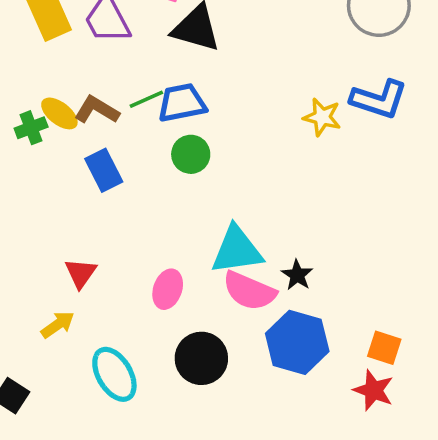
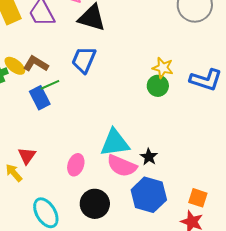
green line: (146, 99) -> (50, 85), moved
blue L-shape: (379, 99) -> (206, 80), moved
blue trapezoid: (182, 103) -> (84, 60), turned -56
green circle: (191, 154) -> (158, 86), moved
yellow arrow: (58, 325) -> (14, 173), moved, turned -96

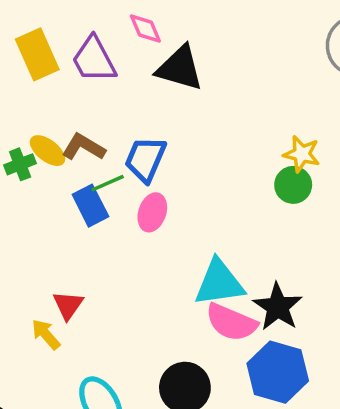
blue trapezoid: (84, 60) -> (145, 159), moved
black star: (149, 157) -> (278, 307), size x1.6
pink ellipse: (76, 165) -> (152, 212), moved

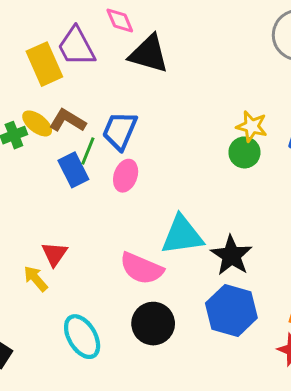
yellow rectangle: (37, 54) -> (44, 64), moved
green line: (108, 183) -> (88, 151), turned -44
pink semicircle: (231, 322) -> (142, 268), moved

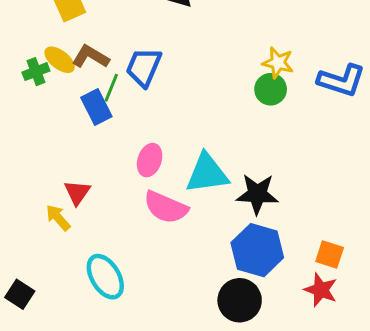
pink ellipse: (126, 176) -> (150, 160), moved
black star: (231, 255) -> (257, 194), turned -30
black circle: (153, 324) -> (240, 300), moved

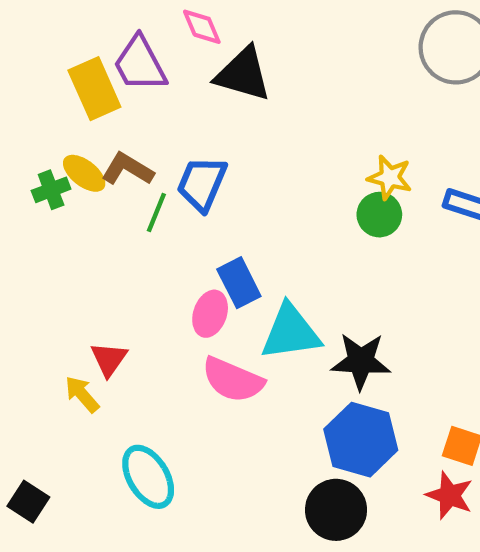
blue rectangle: (96, 107) -> (239, 283), moved

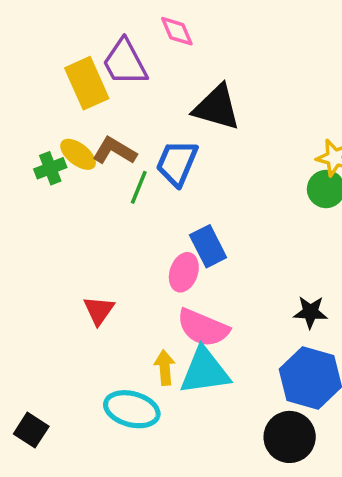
black triangle: (243, 74) -> (217, 108), moved
cyan triangle: (291, 332) -> (205, 371), moved
black star: (361, 361) -> (310, 312), size x0.7
yellow arrow: (82, 394) -> (165, 368), moved, turned 36
cyan ellipse: (148, 477) -> (132, 409), turned -44

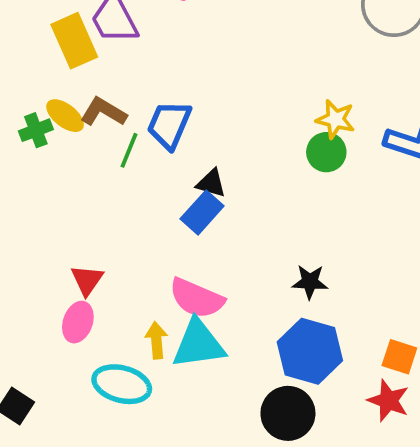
black triangle: (217, 108) -> (211, 183), moved, size x0.6
blue rectangle: (208, 246) -> (202, 212), turned 69
pink ellipse: (184, 272) -> (78, 322), moved

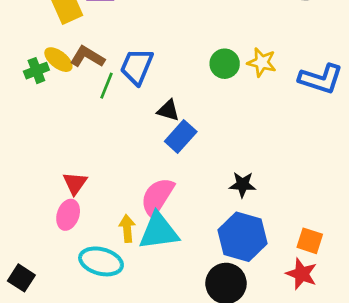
green circle: (326, 152) -> (225, 64), moved
blue rectangle: (202, 212) -> (181, 136), moved
pink semicircle: (197, 298) -> (157, 197), turned 99

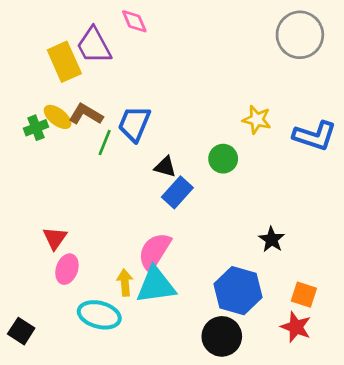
green circle: (225, 64) -> (223, 159), moved
red triangle: (75, 183) -> (55, 238), moved
black star: (242, 185) -> (272, 239), moved, turned 30

